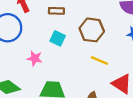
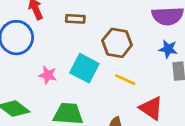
cyan square: (58, 38) -> (84, 68), moved, size x1.5

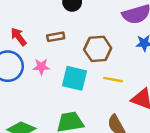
pink star: (48, 75) -> (41, 67), moved

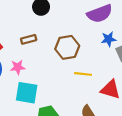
cyan square: (75, 78) -> (27, 93), moved

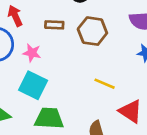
brown hexagon: (67, 47) -> (92, 31), moved

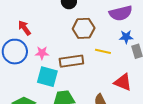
brown rectangle: (54, 25) -> (71, 61), moved, size x1.6
yellow line: (105, 84) -> (103, 51), moved

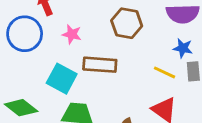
yellow line: (103, 51) -> (165, 72), moved
pink star: (42, 53) -> (72, 34), moved

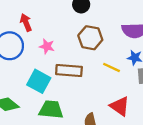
yellow line: (165, 72) -> (111, 67), moved

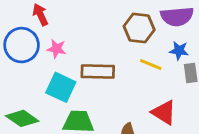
brown hexagon: (90, 38) -> (139, 28), moved
pink star: (47, 46) -> (56, 49), moved

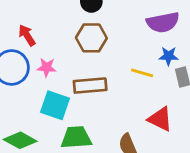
brown hexagon: (139, 28) -> (91, 38), moved

